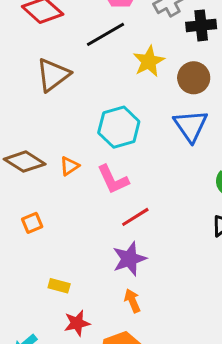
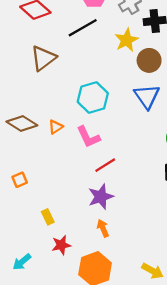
yellow star: (149, 61) -> (127, 40), moved
orange square: (32, 223) -> (20, 180), moved
yellow rectangle: (59, 286) -> (48, 217), turned 49

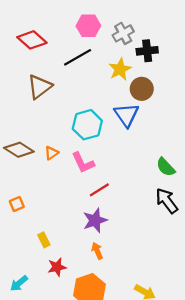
blue triangle: (147, 96) -> (126, 115), moved

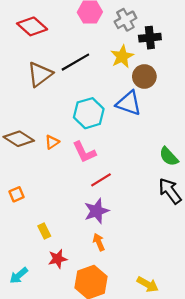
black line: (78, 57) -> (75, 62), moved
blue triangle: (126, 115) -> (129, 103), turned -36

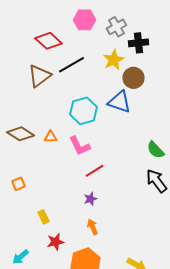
red diamond: (32, 26) -> (48, 41), moved
orange triangle: (52, 142) -> (50, 137), turned 32
purple star: (97, 211) -> (90, 199), size x0.6

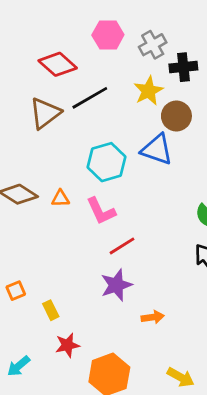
orange square: (18, 184) -> (16, 291), moved
purple star: (90, 199) -> (116, 285), size x1.6
orange arrow: (92, 227) -> (153, 317), moved, turned 105

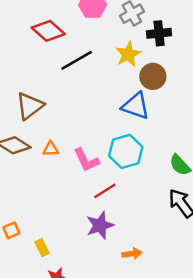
brown triangle: (45, 113) -> (30, 106), moved
cyan hexagon: (107, 162) -> (126, 151), moved

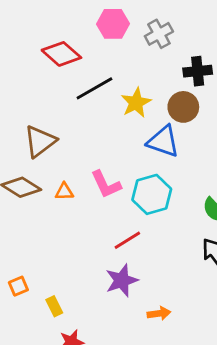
black cross: (159, 33) -> (198, 71), moved
yellow star: (128, 54) -> (136, 103), moved
pink L-shape: (86, 160) -> (106, 184), moved

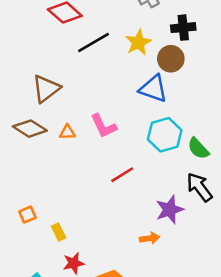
yellow star: (136, 103) -> (138, 43), moved
cyan hexagon: (152, 194) -> (165, 135), moved
purple star: (122, 280) -> (170, 210), moved

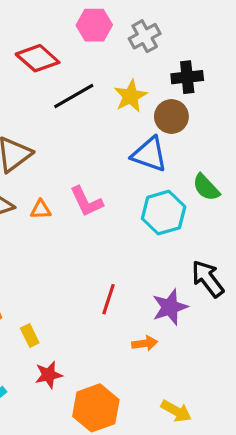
green semicircle: (198, 148) -> (206, 187), moved
red line: (122, 175) -> (108, 299), moved, turned -40

